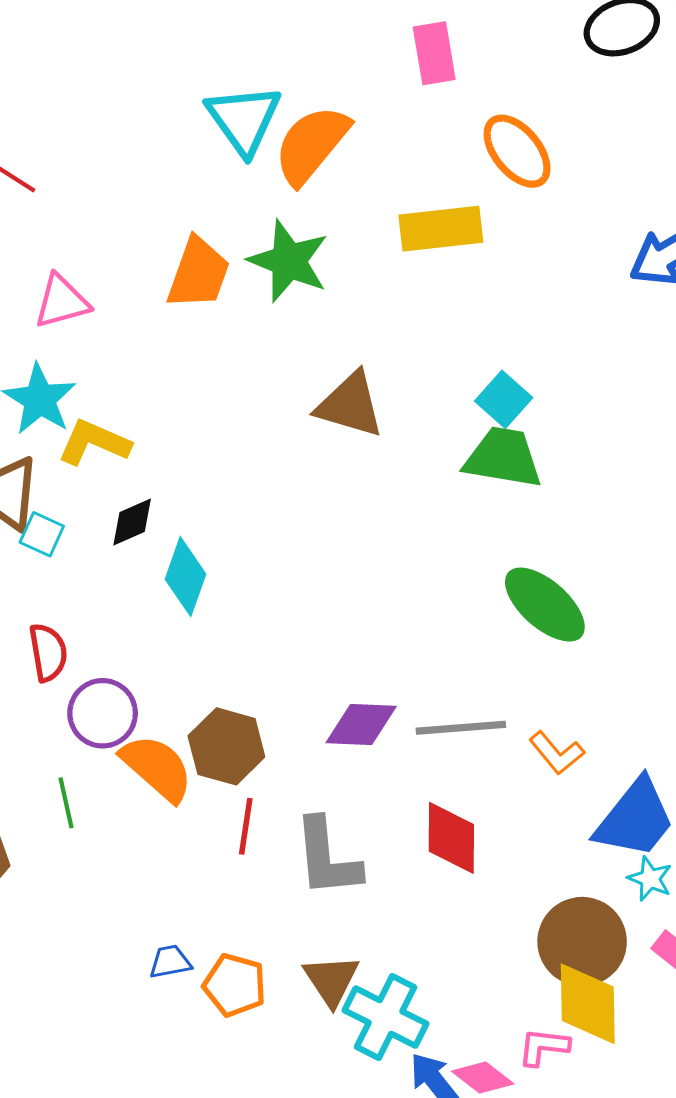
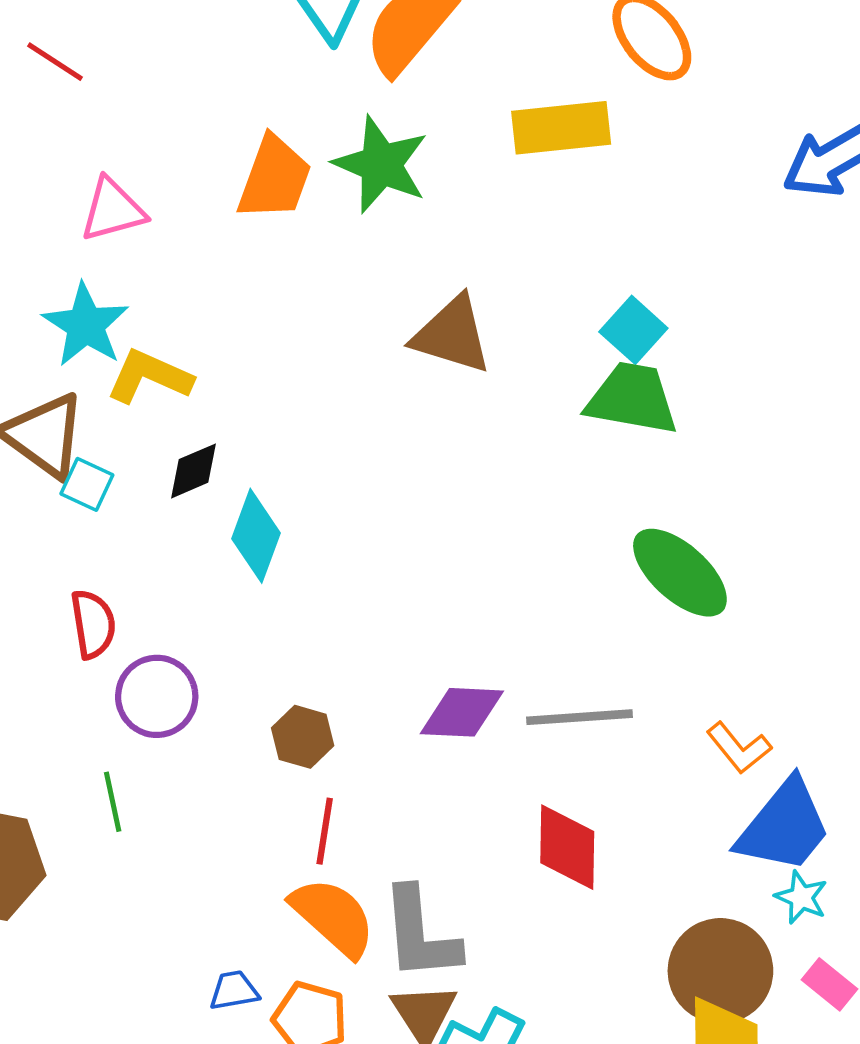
brown hexagon: (226, 746) -> (303, 737), size x0.7
orange L-shape: (557, 753) -> (739, 748), moved
orange semicircle: (157, 768) -> (333, 917), moved
gray L-shape: (327, 858) -> (420, 934), moved

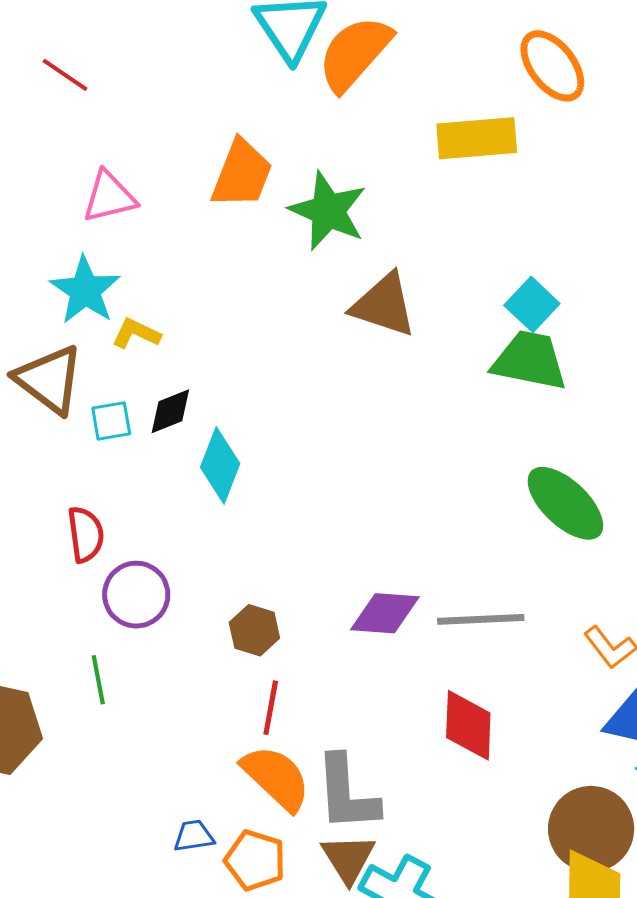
green star: (381, 165) -> (328, 211), moved
yellow L-shape: (149, 377) -> (136, 334), size x0.7
cyan square: (87, 484) -> (111, 421), moved, turned -36

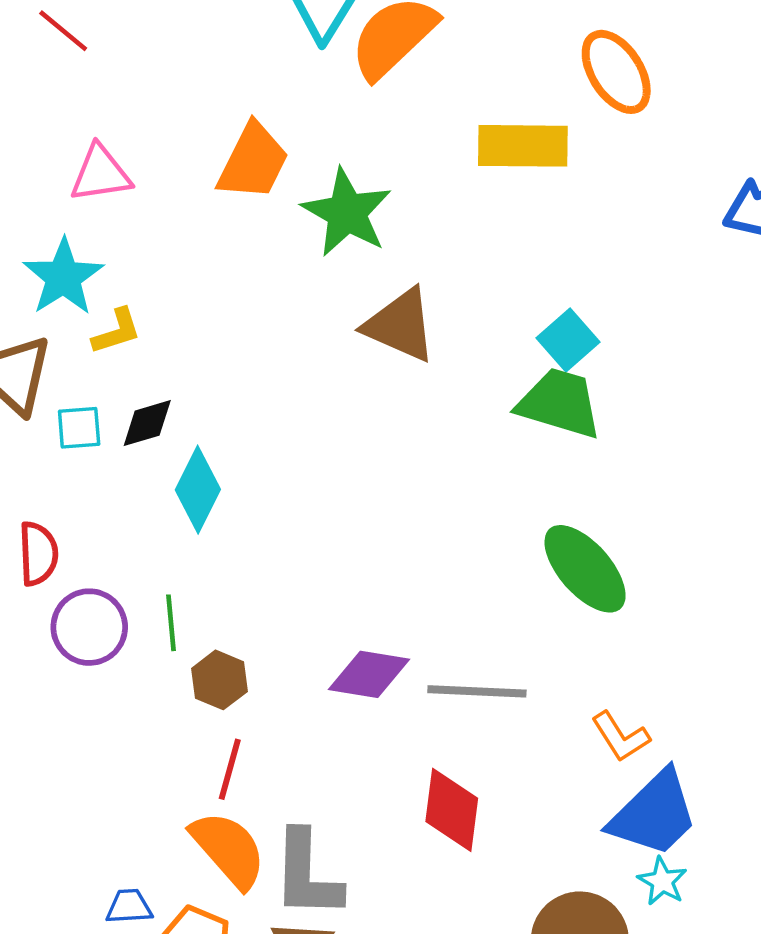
yellow L-shape: (136, 334) -> (117, 331), turned 132
green line: (98, 680) -> (171, 623), moved

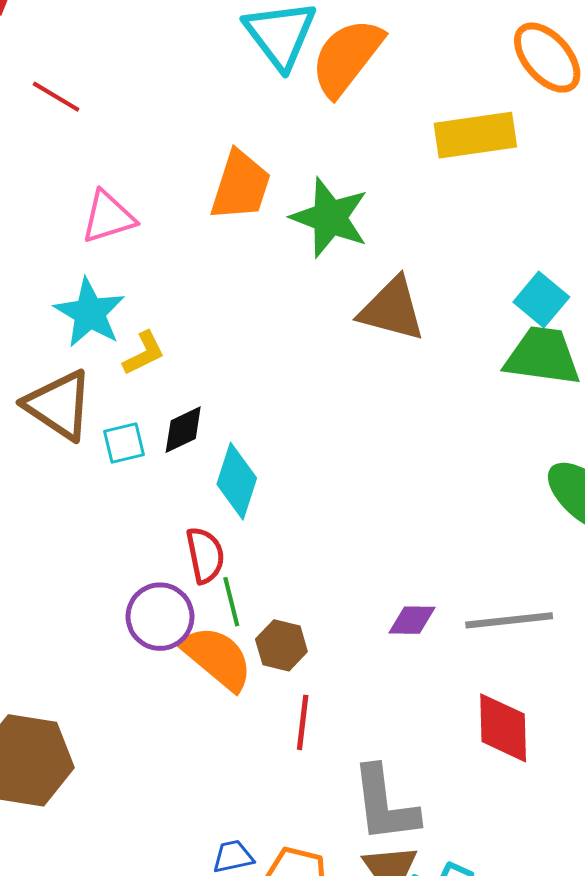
red semicircle: (38, 554) -> (205, 555), moved
purple diamond: (369, 674) -> (412, 620), size x0.7
orange semicircle: (228, 849) -> (217, 658), moved

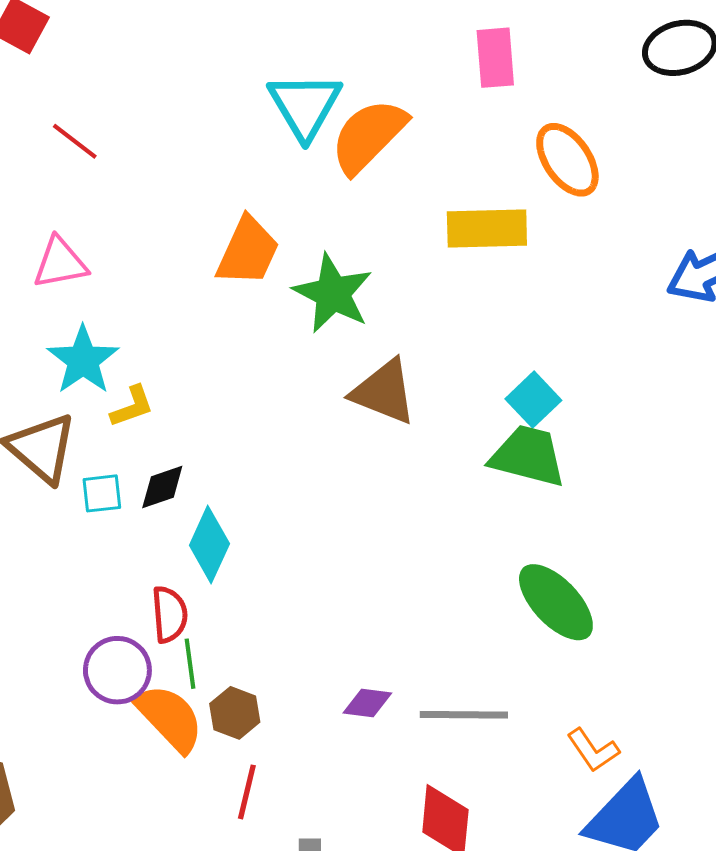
pink triangle: (108, 217) -> (60, 263), moved

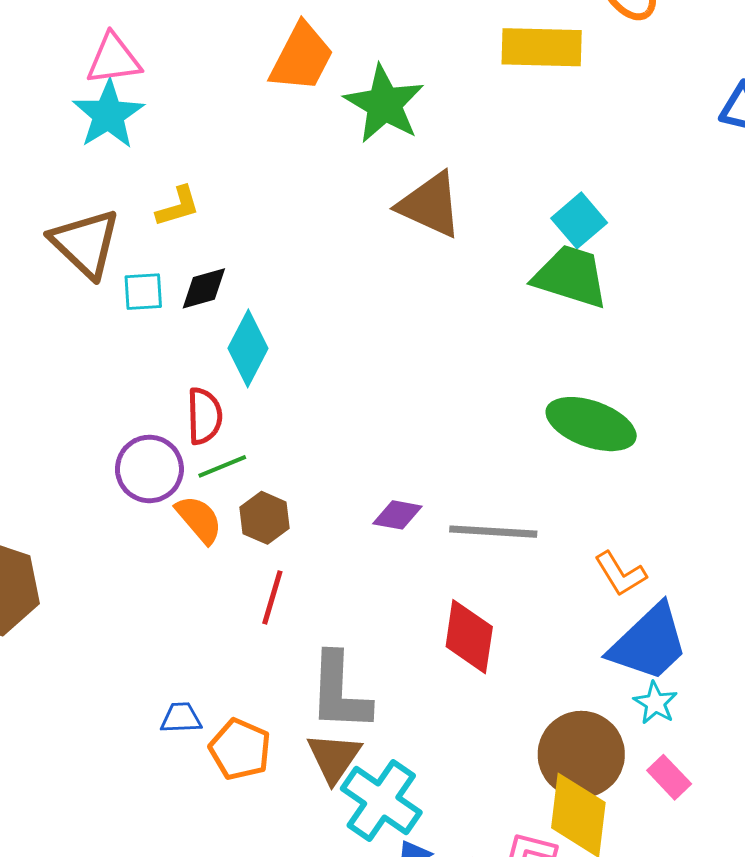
cyan star: (83, 360) -> (108, 115), moved
green ellipse: (556, 602) -> (591, 424), turned -30
green line: (190, 664) -> (222, 466), turned 72
orange semicircle: (169, 718) -> (199, 519), size x0.7

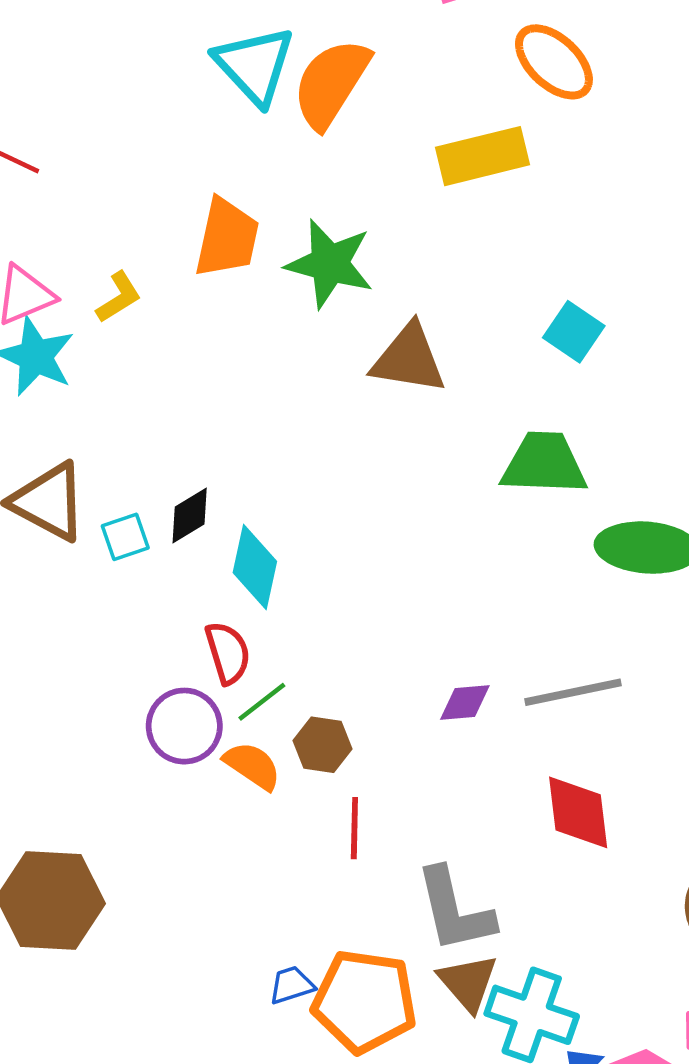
yellow L-shape: (178, 206) -> (119, 297), moved
green trapezoid: (571, 276) -> (544, 464), moved
orange pentagon: (240, 749) -> (364, 1001), size x1.5

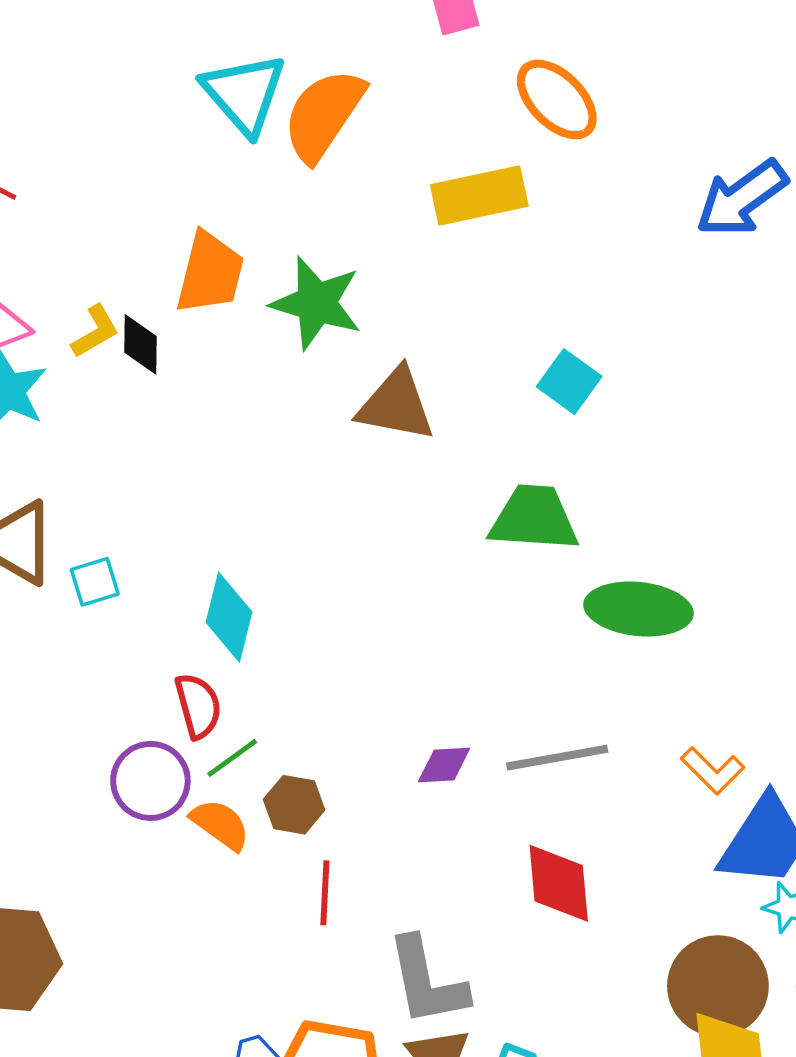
black diamond: (190, 515) -> (141, 344), moved, turned -60

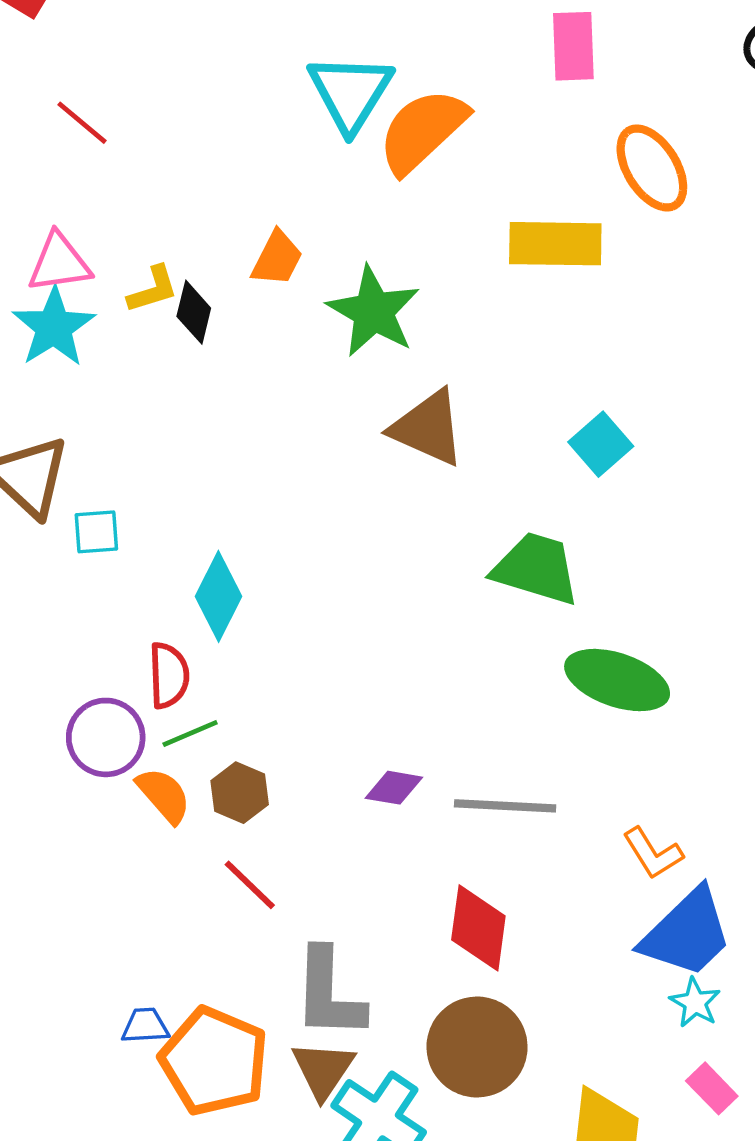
orange trapezoid: (210, 273) -> (277, 258), size x0.7
red line: (325, 893) -> (250, 885), turned -62
brown circle: (718, 986) -> (477, 1047), moved

